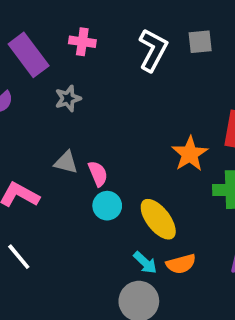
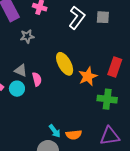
cyan circle: (107, 206) -> (17, 89), moved
yellow ellipse: (158, 219) -> (65, 64), moved

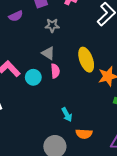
gray triangle: (21, 70) -> (48, 53), moved
cyan arrow: (55, 131) -> (67, 115), moved

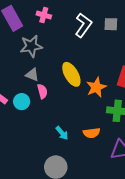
gray star: (52, 25) -> (31, 46), size x1.5
orange semicircle: (84, 134) -> (92, 133), moved

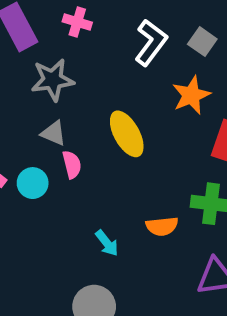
gray square: (111, 24) -> (202, 42), turned 32
orange star: (96, 87) -> (191, 95), moved
orange semicircle: (92, 133) -> (162, 226), moved

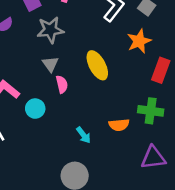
gray triangle: (53, 133) -> (50, 64), turned 30
cyan circle: (33, 183) -> (35, 109), moved

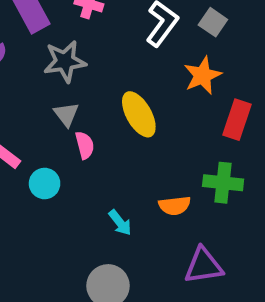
purple triangle: (153, 158) -> (204, 266), moved

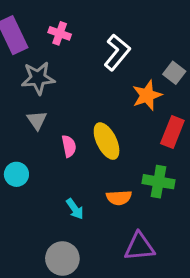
gray square: (213, 22) -> (174, 73), moved
yellow ellipse: (139, 114) -> (107, 141), moved
pink semicircle: (85, 145) -> (69, 146), moved

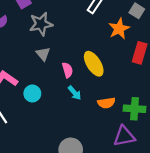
green cross: (158, 182) -> (135, 109), moved
cyan arrow: (75, 209) -> (75, 93), moved

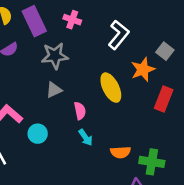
gray triangle: (43, 54) -> (54, 90), turned 40
yellow ellipse: (94, 64) -> (111, 88), moved

